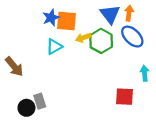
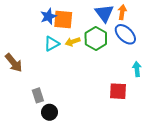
yellow arrow: (83, 38) -> (73, 42), moved
black circle: (26, 108) -> (50, 112), moved

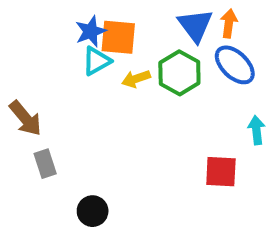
cyan triangle: (52, 44) -> (97, 61), moved
gray rectangle: (38, 95) -> (45, 164), moved

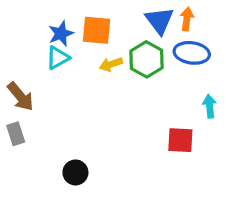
blue star: (91, 31) -> (61, 34), moved
cyan triangle: (97, 61) -> (58, 58), moved
blue ellipse: (235, 65) -> (192, 53), turned -36
gray rectangle: (45, 164) -> (16, 134), moved

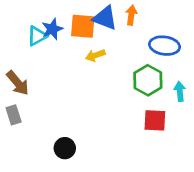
orange arrow: (187, 19) -> (131, 15), moved
blue triangle: (159, 21) -> (105, 18), moved, turned -32
cyan triangle: (58, 58) -> (37, 36), moved
green hexagon: (147, 59) -> (148, 80), moved

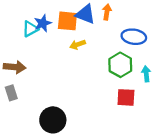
brown arrow: (18, 83) -> (15, 67), turned -45
black circle: (65, 148) -> (53, 120), size x1.5

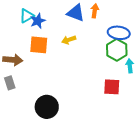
orange square: (67, 21) -> (39, 45), moved
cyan triangle: (30, 29) -> (27, 16), moved
green hexagon: (120, 65) -> (117, 50), moved

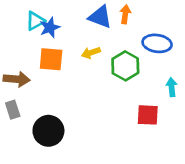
green hexagon: (117, 50) -> (125, 66), moved
black circle: (47, 107) -> (48, 131), moved

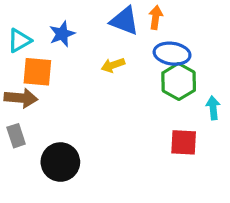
cyan triangle: (35, 21) -> (19, 40), moved
blue ellipse: (157, 43) -> (172, 54), moved
orange square: (51, 59) -> (37, 72), moved
green hexagon: (125, 66) -> (179, 82), moved

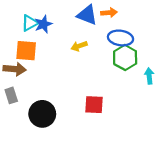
orange arrow: (156, 17) -> (109, 13), turned 77
cyan triangle: (19, 40) -> (30, 23), moved
red square: (184, 142) -> (94, 105), moved

